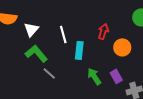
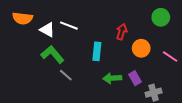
white triangle: (31, 29) -> (47, 30), turned -42
white line: (63, 34) -> (69, 26), moved, turned -54
green arrow: (94, 76) -> (112, 78), turned -60

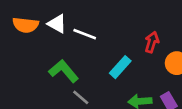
white triangle: (47, 30) -> (57, 24), moved
cyan rectangle: (97, 51) -> (120, 67), turned 36

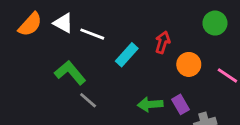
orange semicircle: (25, 25) -> (30, 24), turned -55
cyan rectangle: (120, 67) -> (127, 55), moved

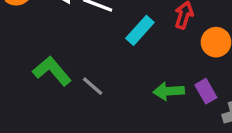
green L-shape: (70, 73) -> (52, 71), moved

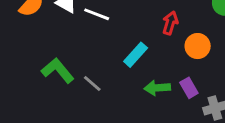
cyan rectangle: (140, 30) -> (136, 55), moved

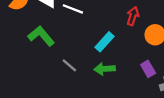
green L-shape: (58, 71) -> (41, 36), moved
green arrow: (157, 88) -> (105, 69), moved

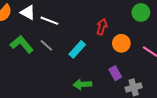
gray line: (69, 65) -> (46, 45), moved
green arrow: (105, 69) -> (82, 84), moved

